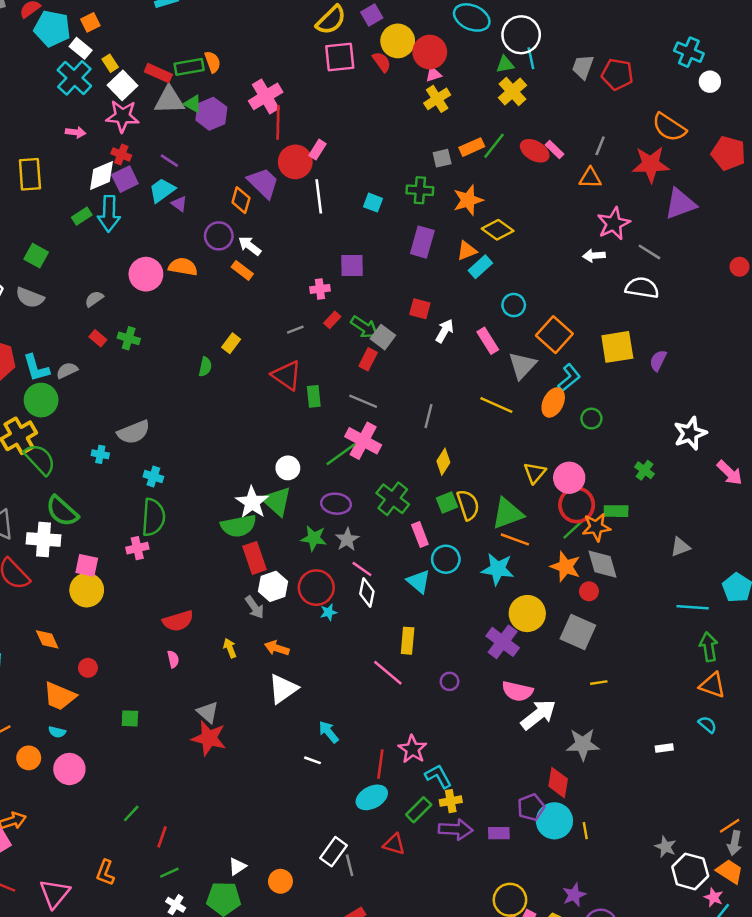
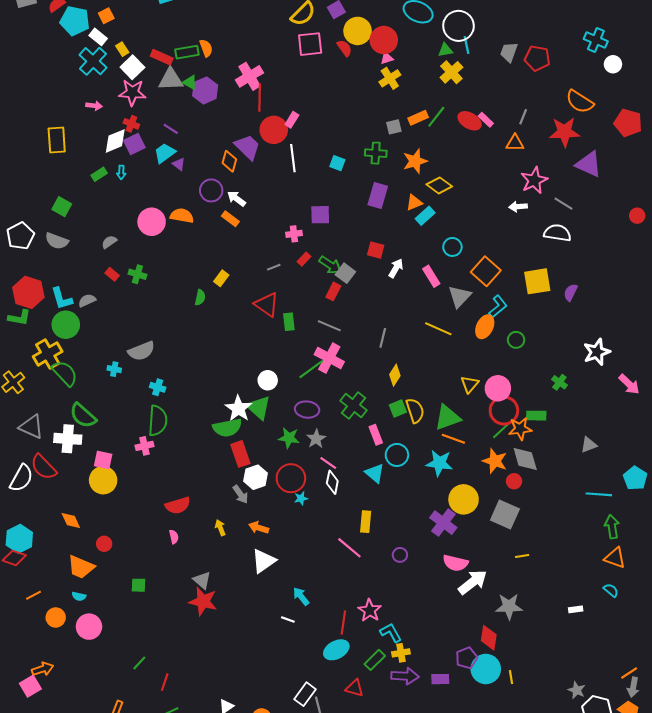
purple triangle: (680, 204) -> (589, 164), turned 44
cyan arrow: (109, 214) -> (121, 172), size x0.5

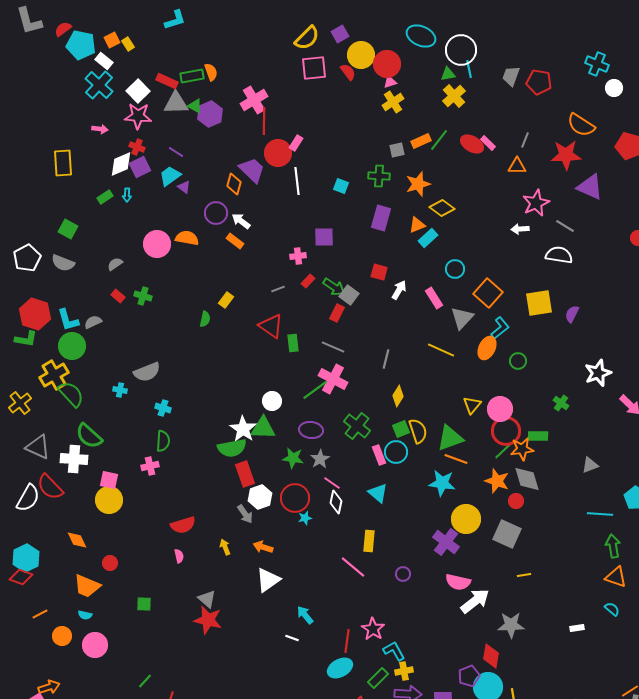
yellow rectangle: (122, 49) -> (128, 44), moved
green triangle: (259, 408) -> (263, 428), turned -40
green semicircle: (158, 421) -> (163, 441), size x0.7
cyan circle: (397, 455) -> (396, 452), moved

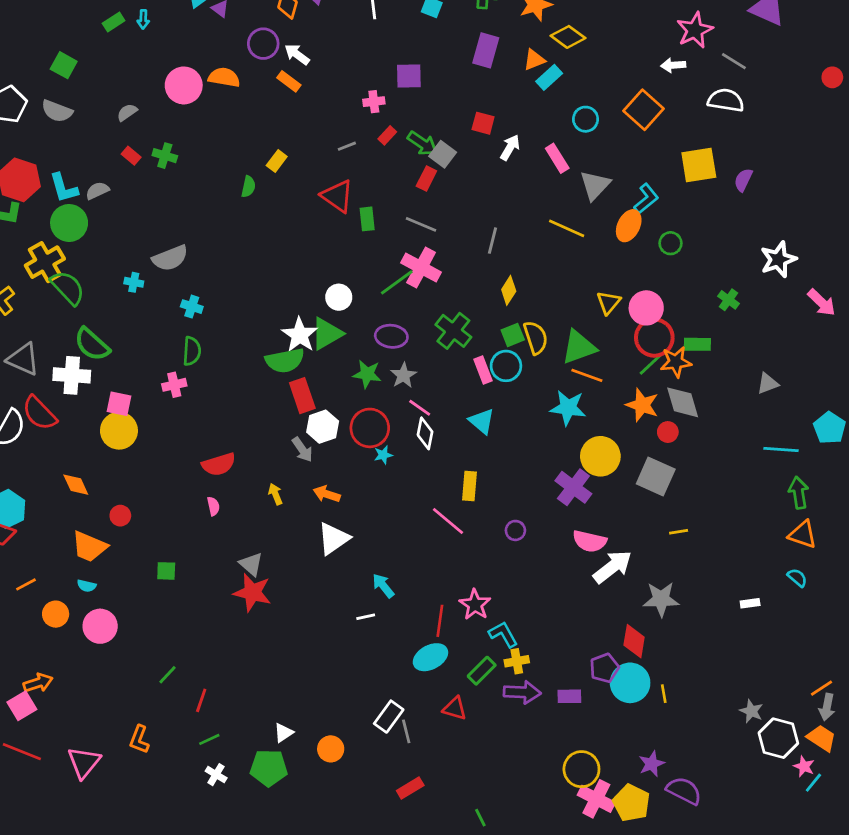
orange square: (488, 293) -> (644, 110), moved
green triangle: (263, 428) -> (327, 334), turned -32
white line: (292, 638) -> (366, 617), turned -32

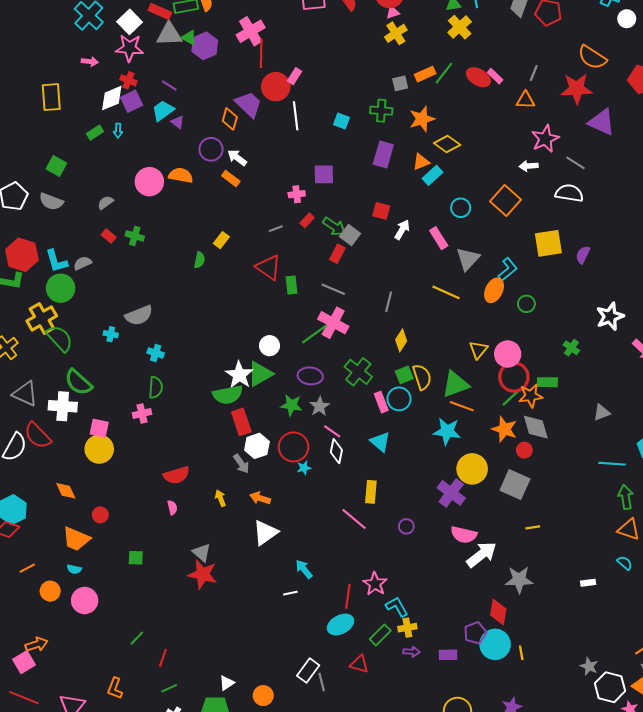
purple arrow: (522, 692) -> (412, 652), size x0.6

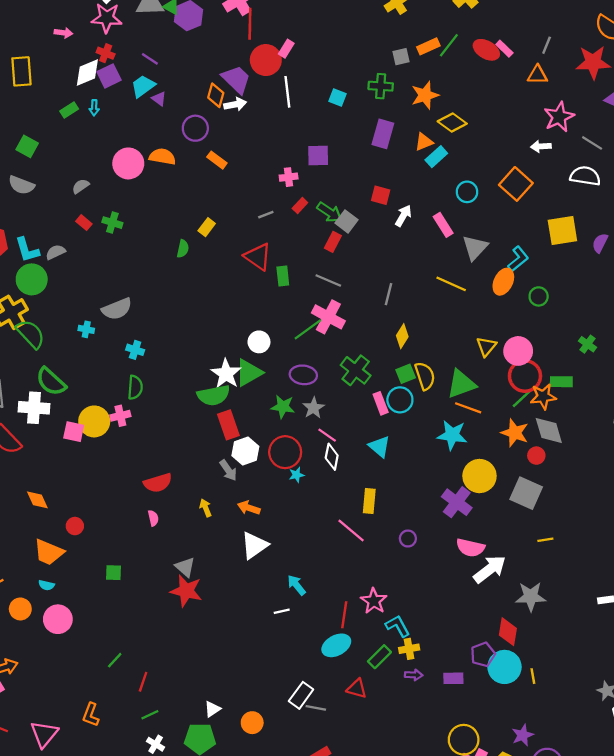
white arrow: (237, 158) -> (235, 104), moved, turned 132
yellow circle: (99, 449) -> (94, 421), moved
gray line: (322, 682) -> (316, 708), turned -66

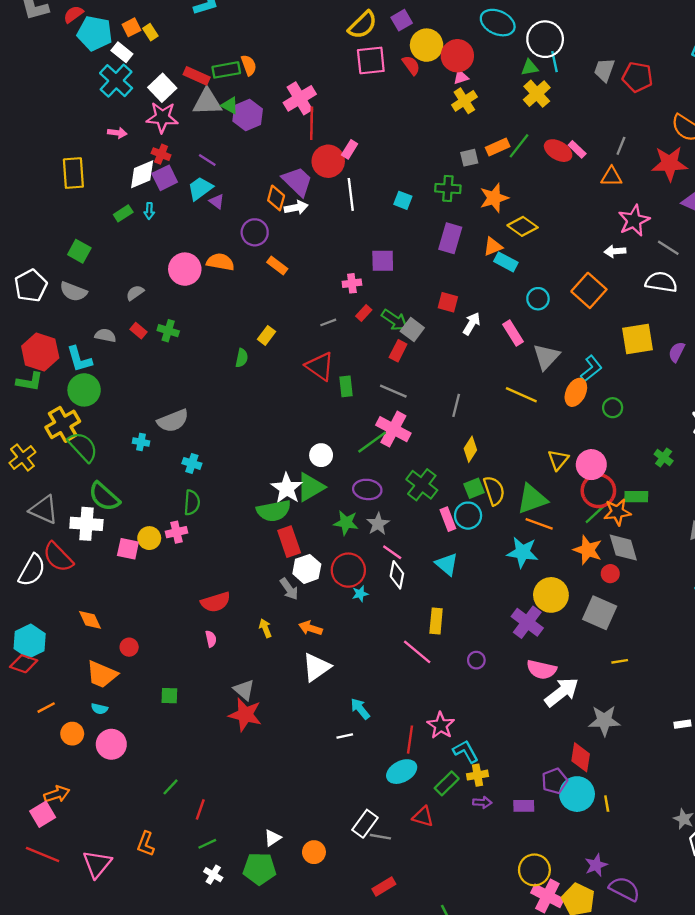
cyan rectangle: (436, 157) -> (506, 262), turned 70
gray semicircle: (56, 252) -> (105, 335), moved, turned 36
yellow circle: (94, 421) -> (149, 538), size x0.7

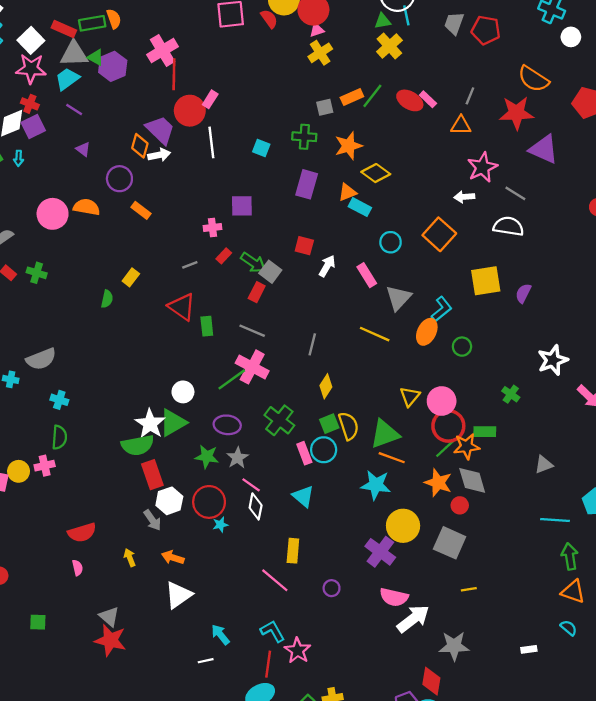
cyan trapezoid: (200, 188) -> (67, 79), moved
cyan L-shape: (466, 751) -> (273, 631), moved

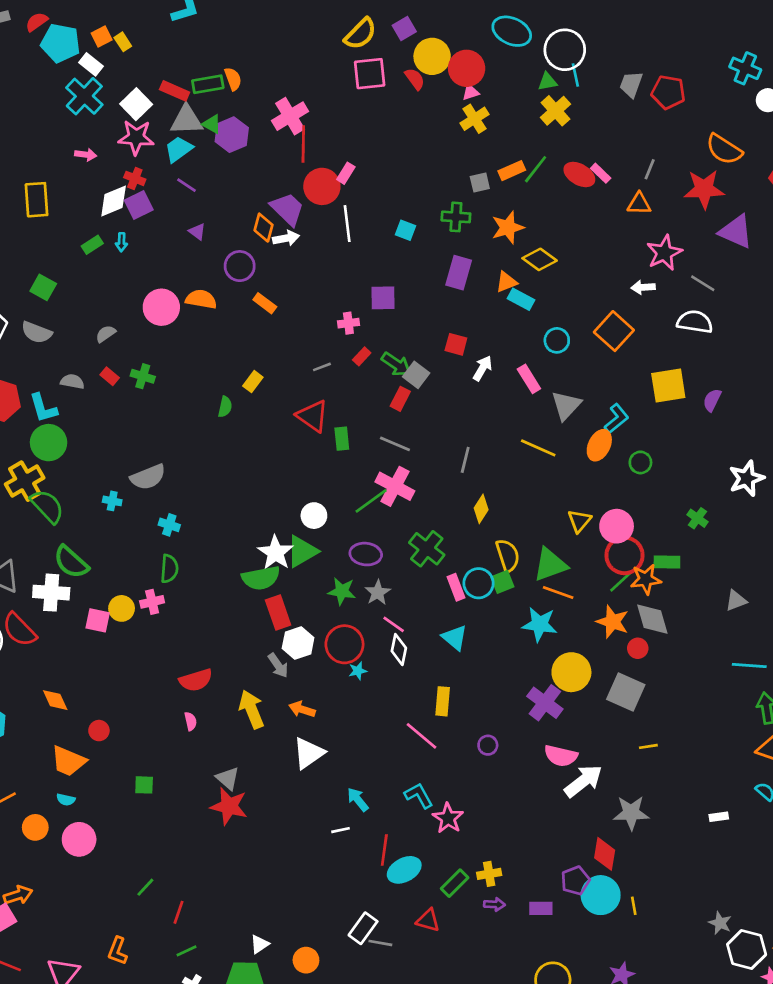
green square: (329, 424) -> (502, 582), moved
yellow arrow: (130, 558) -> (252, 709), size x1.8
red line: (268, 664) -> (384, 850), moved

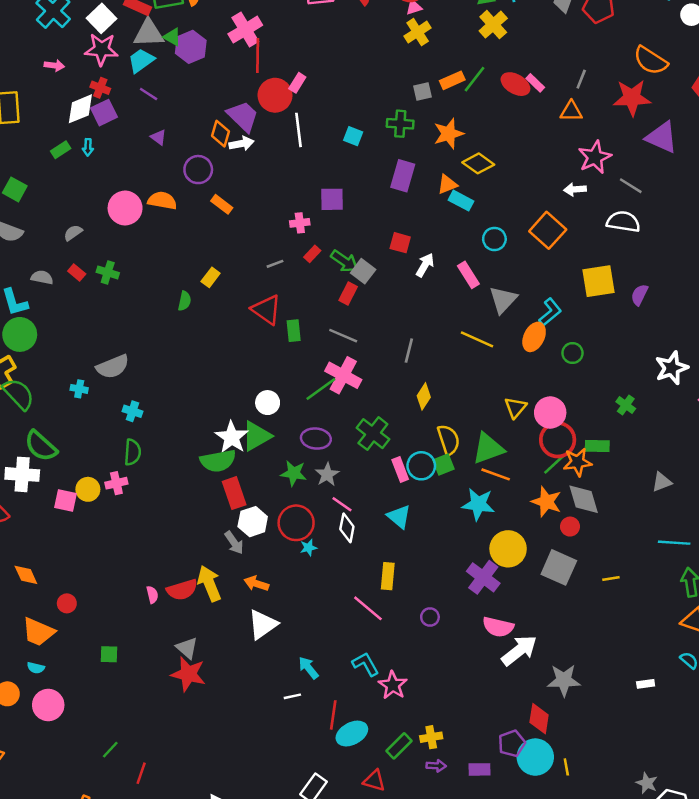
red semicircle: (196, 680) -> (182, 590), moved
yellow line: (648, 746) -> (611, 579), moved

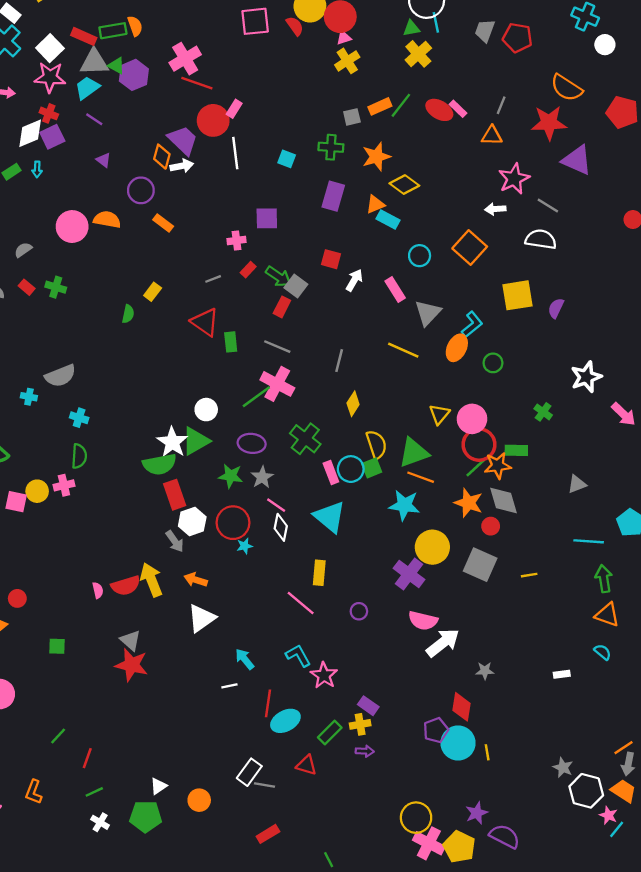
red line: (258, 56) -> (197, 83), turned -72
cyan triangle: (399, 517) -> (330, 517), size x1.4
gray star: (564, 680) -> (485, 671), size x0.6
purple rectangle: (480, 769) -> (368, 706), moved, turned 36

